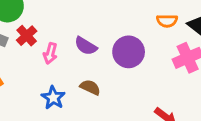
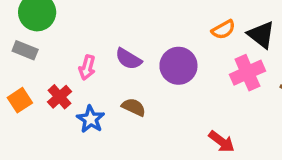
orange semicircle: (167, 21) -> (223, 30), turned -30
red cross: (27, 36) -> (60, 97), moved

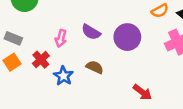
gray rectangle: (25, 50) -> (13, 38), moved
red arrow: (222, 142) -> (142, 92), moved

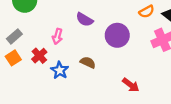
purple semicircle: (91, 32) -> (84, 19), moved
gray rectangle: (13, 38) -> (14, 36), turned -63

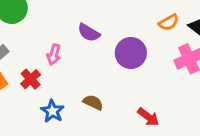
brown semicircle: (88, 62) -> (93, 102), moved
blue star: (60, 70) -> (52, 111), moved

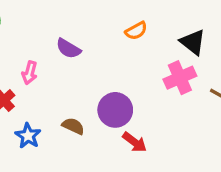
orange semicircle: (169, 22) -> (136, 31), moved
purple circle: (131, 53) -> (115, 110), moved

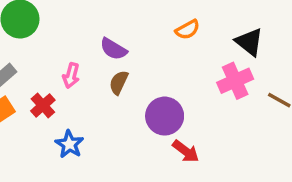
brown semicircle: (73, 126) -> (119, 83), moved, turned -90

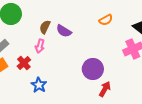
brown semicircle: (119, 83) -> (45, 27), moved
red arrow: (186, 151) -> (105, 89), turned -98

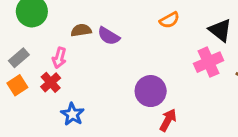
brown semicircle: (45, 27) -> (81, 30), turned 56
pink arrow: (40, 46) -> (59, 58), moved

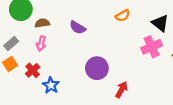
brown semicircle: (81, 30) -> (42, 23), moved
red cross: (51, 82) -> (33, 70), moved
purple circle: (151, 91) -> (97, 68), moved

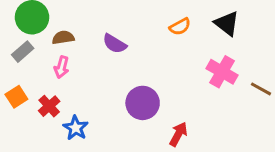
black triangle: (160, 23) -> (227, 23), moved
gray rectangle: (11, 44) -> (23, 52), moved
pink cross: (152, 47) -> (222, 72), turned -36

